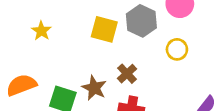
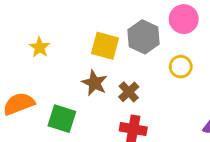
brown star: (94, 88) -> (95, 83), moved

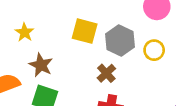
gray hexagon: (144, 37) -> (120, 41), moved
brown star: (95, 83) -> (41, 65), moved

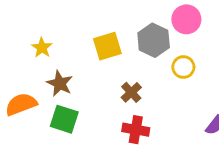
yellow square: (85, 31) -> (107, 46), turned -32
gray hexagon: (120, 41) -> (154, 40), moved

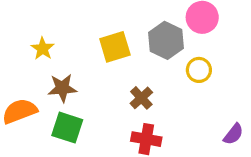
brown star: (60, 83) -> (62, 88), turned -30

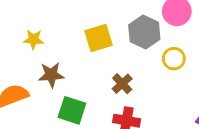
yellow star: (43, 49) -> (34, 39), turned -30
green square: (67, 128) -> (72, 110), moved

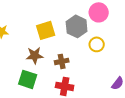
brown star: (51, 75) -> (35, 55), moved
brown cross: (122, 84) -> (62, 61), turned 32

